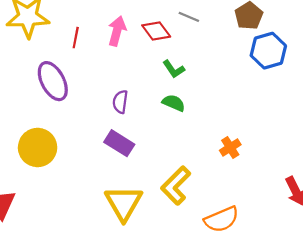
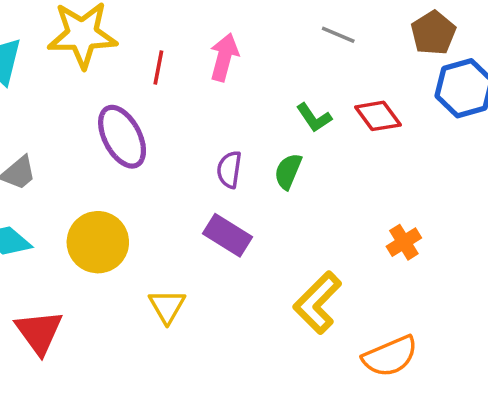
red diamond: (156, 31) -> (378, 116), moved
green semicircle: (174, 103) -> (288, 171), moved, turned -90
yellow triangle: (124, 203) -> (167, 306), moved, size x0.6

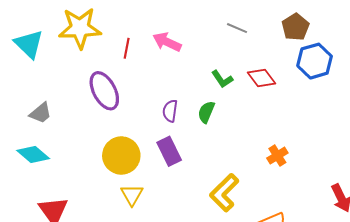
pink arrow: (224, 57) -> (167, 42), turned -80
purple rectangle: (228, 235) -> (169, 151), turned 32
yellow circle: (98, 242) -> (121, 156), moved

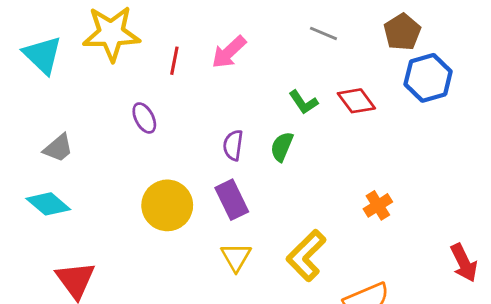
pink arrow: (167, 42) -> (229, 52), turned -68
purple ellipse: (104, 91) -> (144, 118), size x0.6
yellow triangle: (132, 195) -> (236, 257), moved

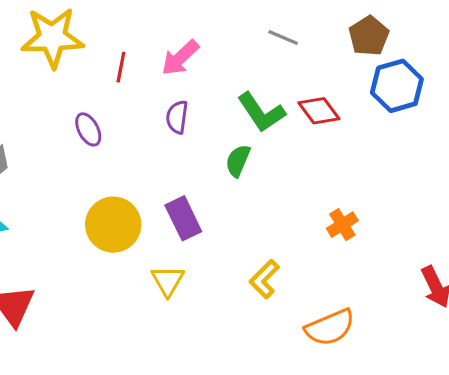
green L-shape: (303, 102) -> (261, 112), size x1.5
purple semicircle: (233, 145) -> (177, 117), moved
yellow L-shape: (306, 256) -> (264, 279), size x0.7
yellow triangle: (236, 257) -> (168, 281), moved

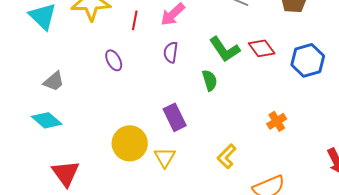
blue hexagon: (397, 86) -> (308, 60), moved
green semicircle: (238, 161) -> (210, 80), turned 140
yellow circle: (113, 225) -> (130, 143), moved

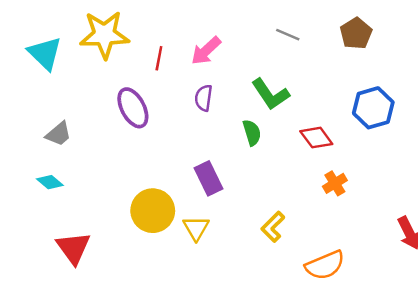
red diamond: (262, 48) -> (316, 138), moved
purple ellipse: (114, 60) -> (133, 108), size x1.5
cyan diamond: (47, 120) -> (50, 182), size x0.7

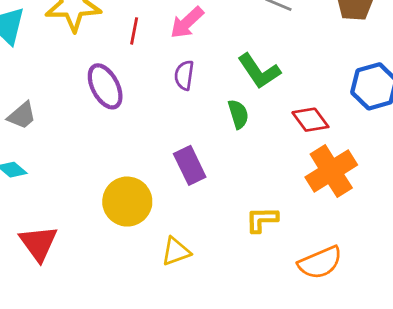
orange cross: (335, 183) -> (331, 171), size x1.8
yellow L-shape: (273, 227) -> (262, 220), turned 44
yellow triangle: (196, 228) -> (176, 251), moved, turned 40

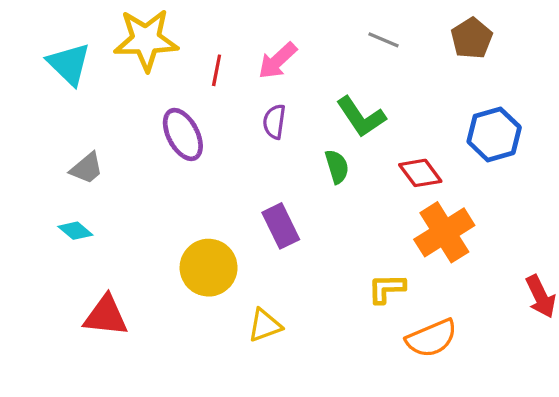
yellow L-shape: (262, 220) -> (387, 288), moved
red triangle: (38, 243) -> (106, 316), turned -48

